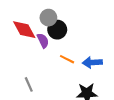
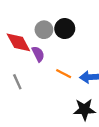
black circle: (57, 30) -> (65, 29), moved
gray line: (29, 84) -> (17, 82), moved

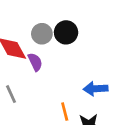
orange line: (64, 74) -> (65, 112), moved, turned 49

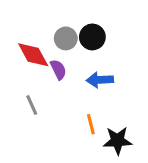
blue arrow: (96, 89) -> (100, 80), moved

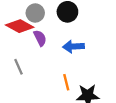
gray circle: (66, 38) -> (35, 13), moved
red diamond: (33, 55) -> (20, 26), turned -32

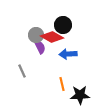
gray circle: (35, 13) -> (36, 35), moved
red diamond: (20, 26) -> (52, 37), moved

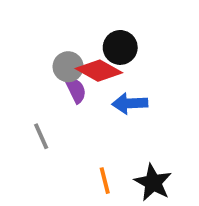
orange line: (62, 84) -> (105, 181), moved
black star: (80, 95) -> (153, 183), turned 30

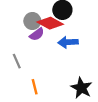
purple semicircle: (76, 90) -> (37, 34), turned 80
orange line: (105, 181) -> (35, 87), moved

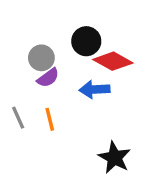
red diamond: (50, 23) -> (113, 61), moved
orange line: (35, 87) -> (50, 119), moved

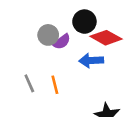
purple semicircle: (48, 78) -> (62, 42), moved

